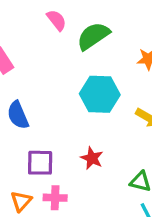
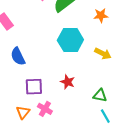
pink cross: (55, 198) -> (45, 109), turned 32

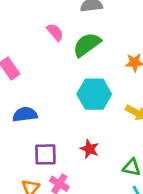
blue semicircle: (18, 56) -> (25, 114), turned 108

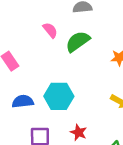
cyan hexagon: (94, 94) -> (59, 96), moved

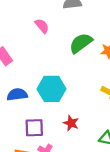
green semicircle: (78, 41) -> (81, 43), moved

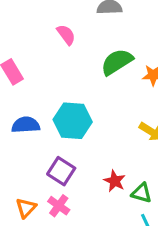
red star: (71, 123) -> (115, 181), moved
purple square: (34, 128) -> (61, 171), moved, turned 30

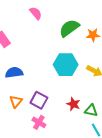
cyan hexagon: (73, 121) -> (66, 65), moved
orange triangle: (26, 208) -> (16, 101), moved

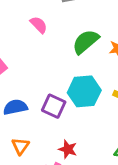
purple square: (39, 100) -> (54, 106), moved
red star: (73, 104) -> (68, 149), moved

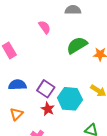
cyan hexagon: (84, 91) -> (70, 99), moved
red star: (68, 149) -> (48, 109), moved

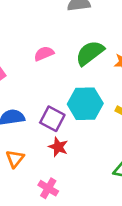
pink semicircle: (45, 27) -> (44, 54), moved, turned -72
cyan hexagon: (70, 99) -> (85, 104), moved

